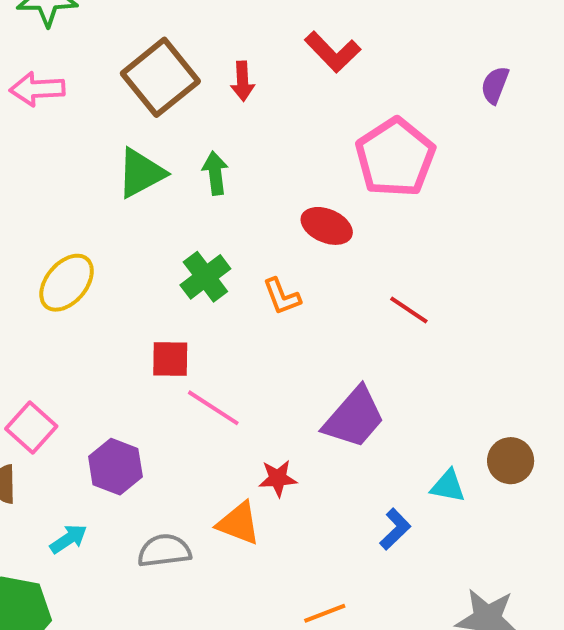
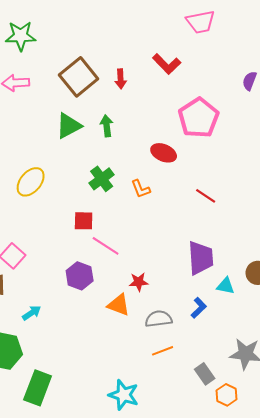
purple trapezoid: (354, 418) -> (201, 258), moved, turned -45
purple hexagon: (115, 467) -> (80, 276), moved
gray semicircle: (164, 551) -> (159, 319), moved

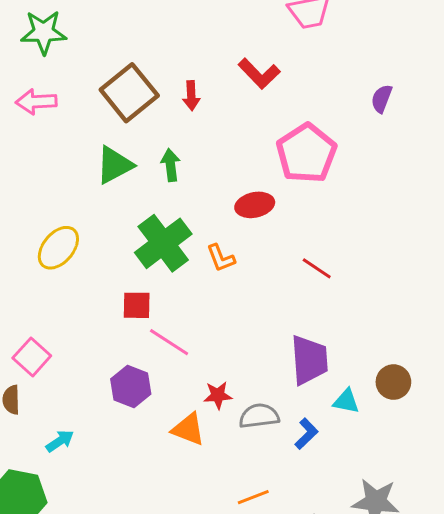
red ellipse: (164, 153) -> (255, 205), turned -35
green cross: (102, 179) -> (163, 243), size x1.5
gray semicircle: (159, 319) -> (259, 416), moved

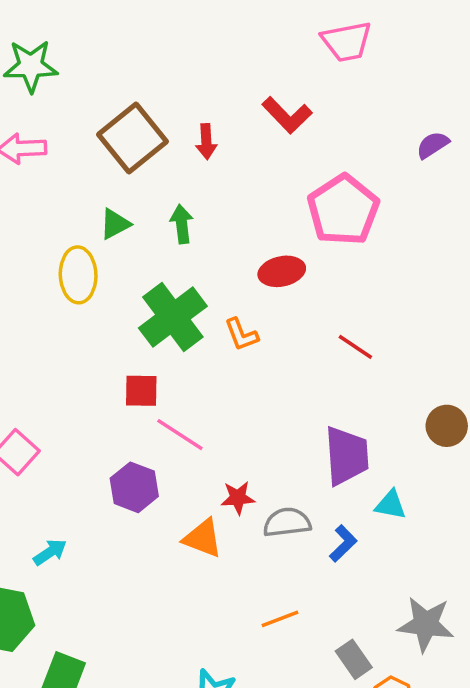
purple semicircle: (382, 99) -> (433, 145), turned 36
green triangle: (114, 165) -> (115, 224), size x0.7
yellow ellipse: (58, 248) -> (78, 275), moved, turned -42
brown circle: (393, 382) -> (447, 426), moved

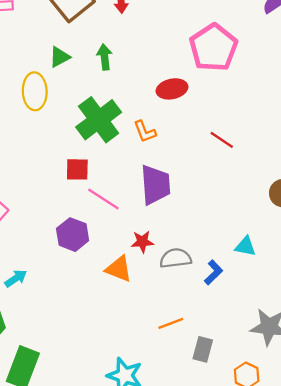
purple trapezoid: (347, 456) -> (155, 185), moved
gray rectangle: (354, 659) -> (203, 349), moved, turned 50

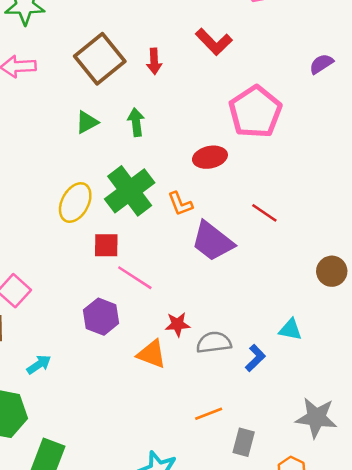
yellow ellipse: (35, 91) -> (75, 203), moved, turned 30
purple trapezoid: (155, 185) -> (213, 241), moved, turned 132

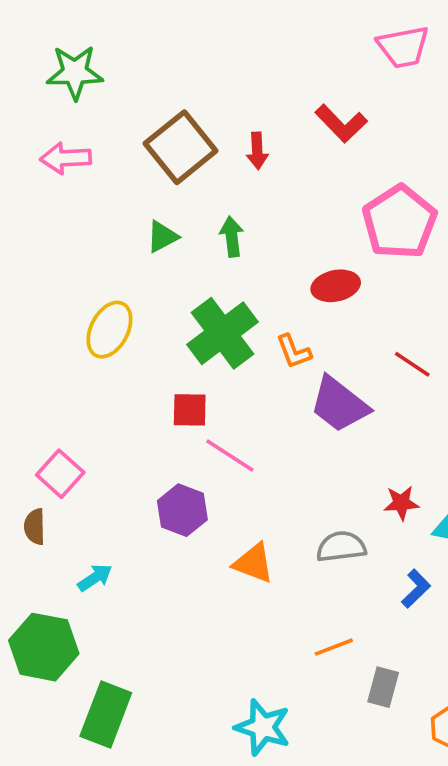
yellow ellipse: (75, 203) -> (109, 330), moved
red star: (178, 324) -> (401, 503), moved
blue L-shape: (255, 358) -> (416, 589), moved

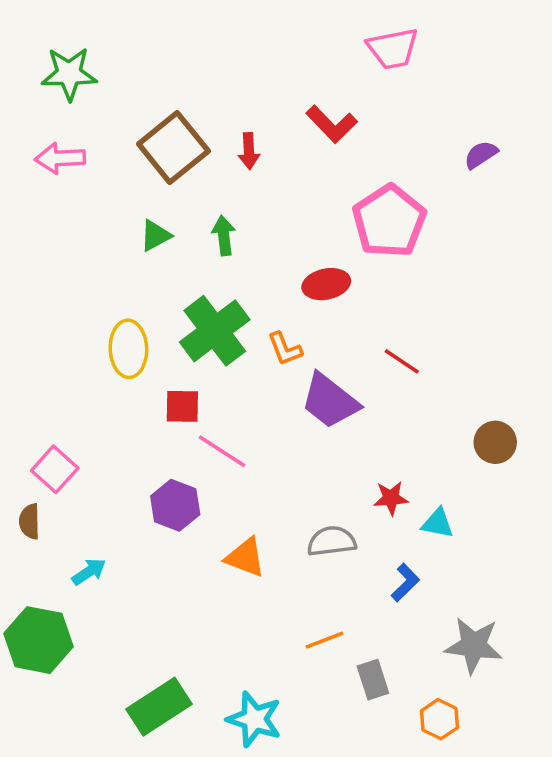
yellow ellipse: (109, 330) -> (128, 349), moved, turned -30
gray rectangle: (383, 687) -> (373, 680), turned -33
green rectangle: (106, 715) -> (159, 707), moved, turned 36

